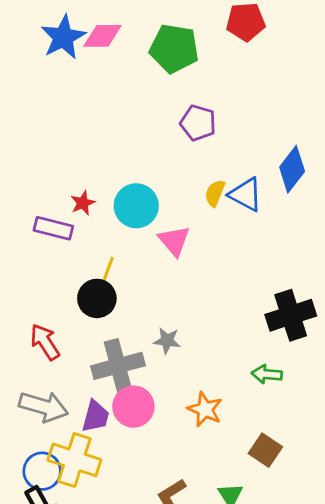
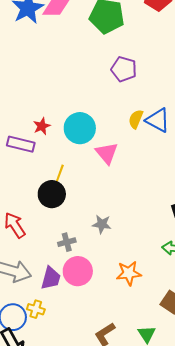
gray cross: (118, 366) -> (67, 242), size x0.5
orange star: (205, 409) -> (129, 273), turned -30
yellow cross: (74, 460) -> (36, 309), size x0.5

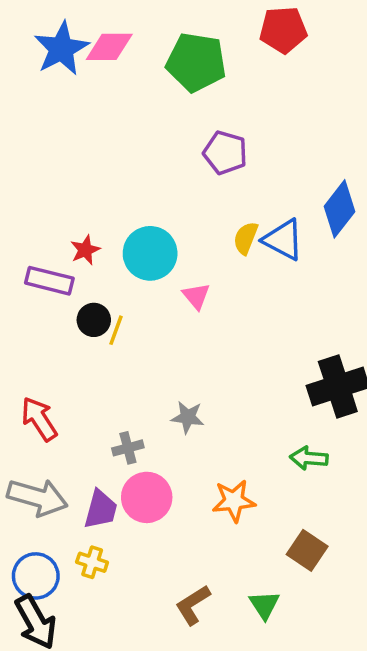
pink triangle: (107, 153) -> (196, 296), size x0.7
black circle: (52, 194) -> (94, 320), moved, size x0.7
yellow cross: (36, 309) -> (92, 562), moved

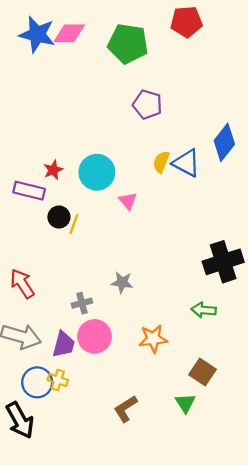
blue star: (61, 49) -> (37, 34), turned -30
blue circle: (36, 576) -> (37, 382), moved
green triangle: (264, 605) -> (185, 403), moved

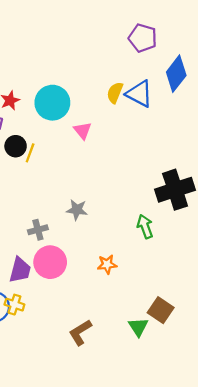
purple pentagon: (147, 104) -> (143, 38), moved
green arrow: (204, 310) -> (145, 226), moved, turned 65
orange star: (153, 339) -> (107, 264), size x0.7
brown square: (202, 372) -> (161, 310), moved

